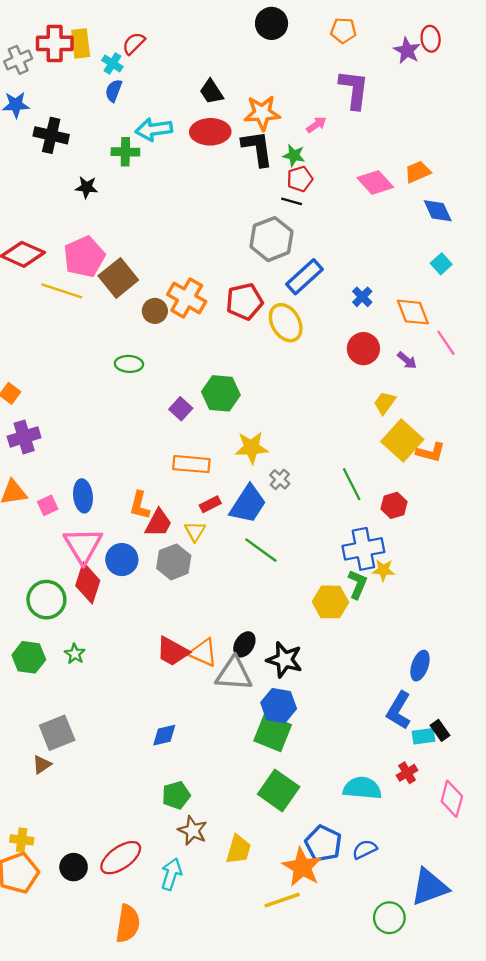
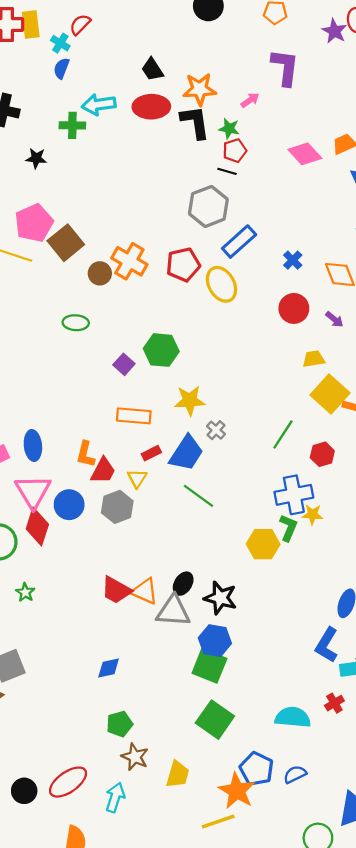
yellow trapezoid: (385, 403) -> (314, 359), turned 45
green line: (352, 484) -> (283, 435), turned 60

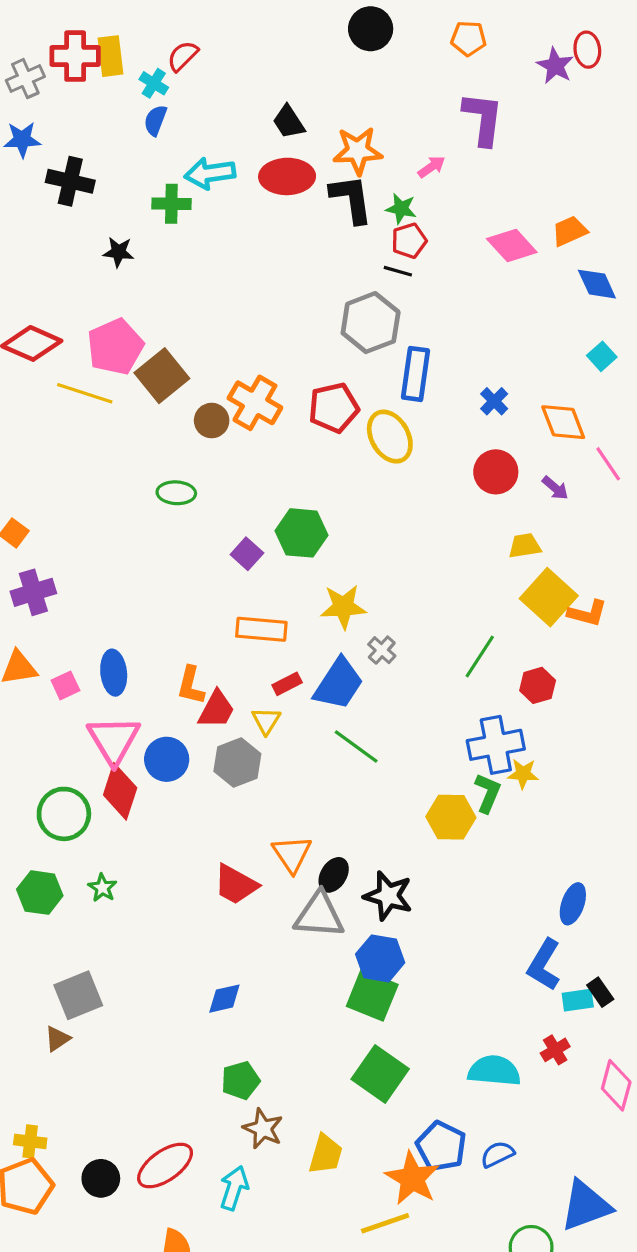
blue rectangle: (239, 242) -> (416, 374), turned -40
orange triangle: (145, 591) -> (292, 854), moved, turned 32

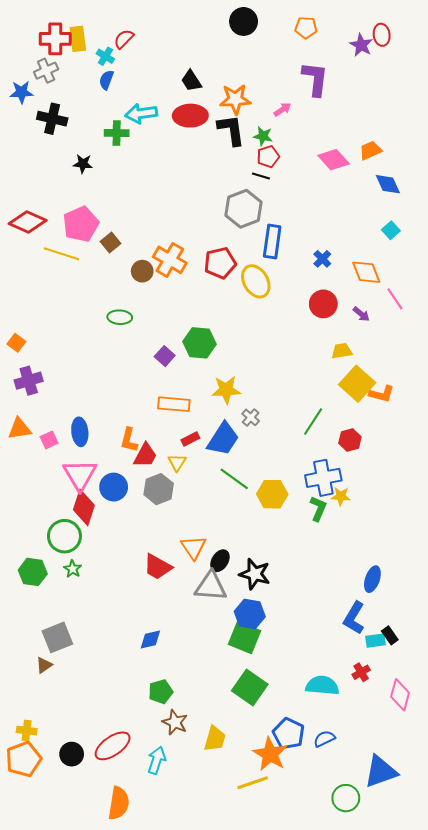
gray cross: (25, 79) -> (46, 71), moved
brown square: (162, 376) -> (111, 242), size x0.6
green circle: (64, 814) -> (64, 536), moved
yellow hexagon: (451, 817) -> (272, 494), moved

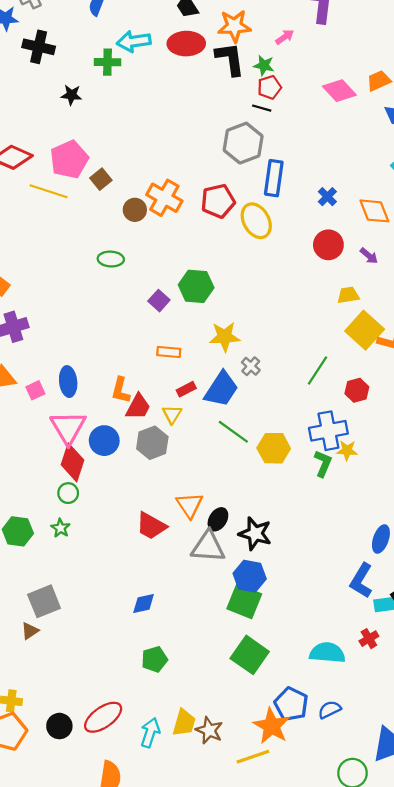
orange rectangle: (174, 404) -> (169, 352), size x0.7
green circle: (64, 536) -> (68, 493), moved, size x0.6
brown star: (175, 722) -> (209, 730), moved
yellow trapezoid: (215, 739) -> (184, 723), moved

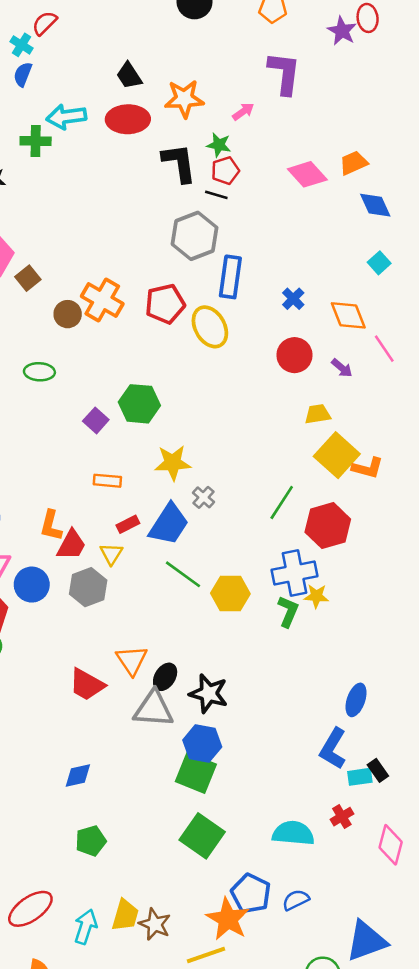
black L-shape: (230, 59) -> (179, 163), moved
red hexagon: (357, 390) -> (328, 526), size x1.6

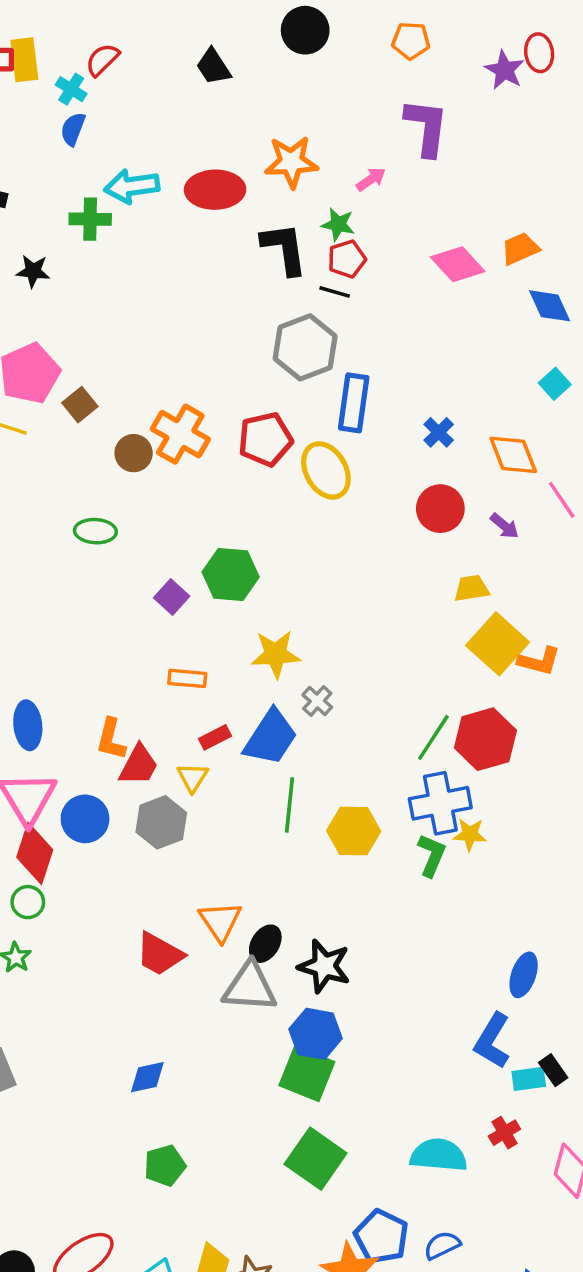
black trapezoid: (129, 76) -> (213, 67), moved
green line: (282, 503) -> (433, 737), moved
green line: (183, 574) -> (290, 805), turned 60

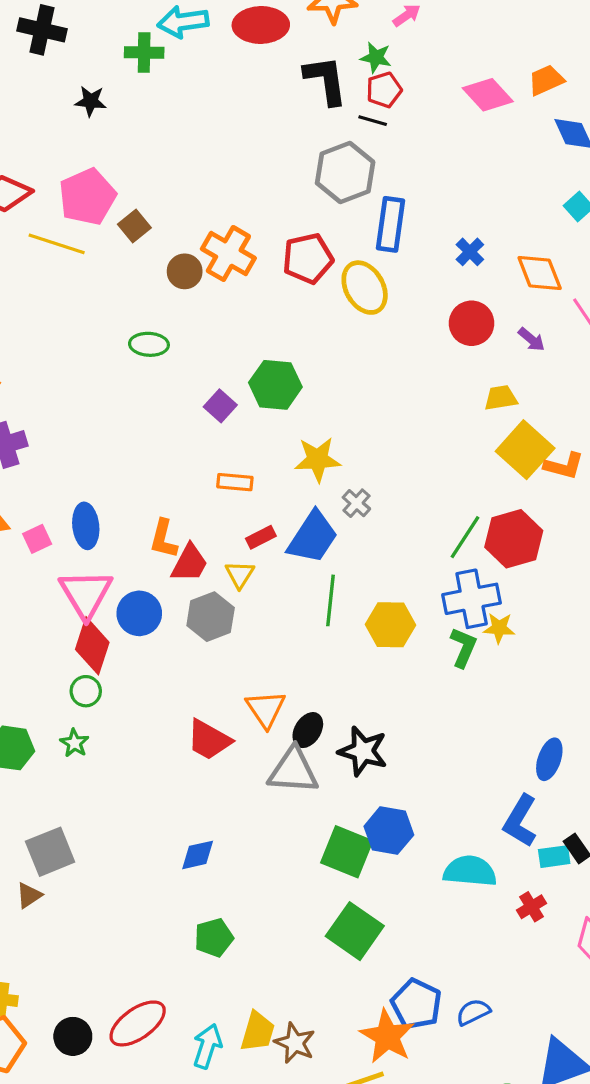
blue hexagon: (316, 1034) -> (389, 831), moved
cyan semicircle: (439, 1155) -> (470, 871), moved

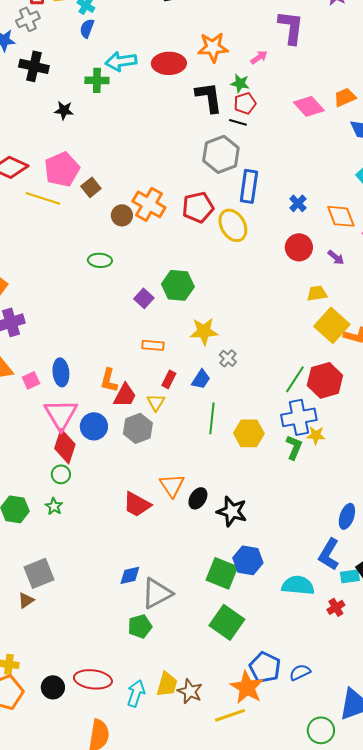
red rectangle: (261, 537) -> (169, 379), turned -36
blue trapezoid: (313, 537) -> (201, 379), size x0.6
gray triangle: (293, 771) -> (157, 593), moved, turned -32
red ellipse: (138, 1023) -> (93, 679), turned 42

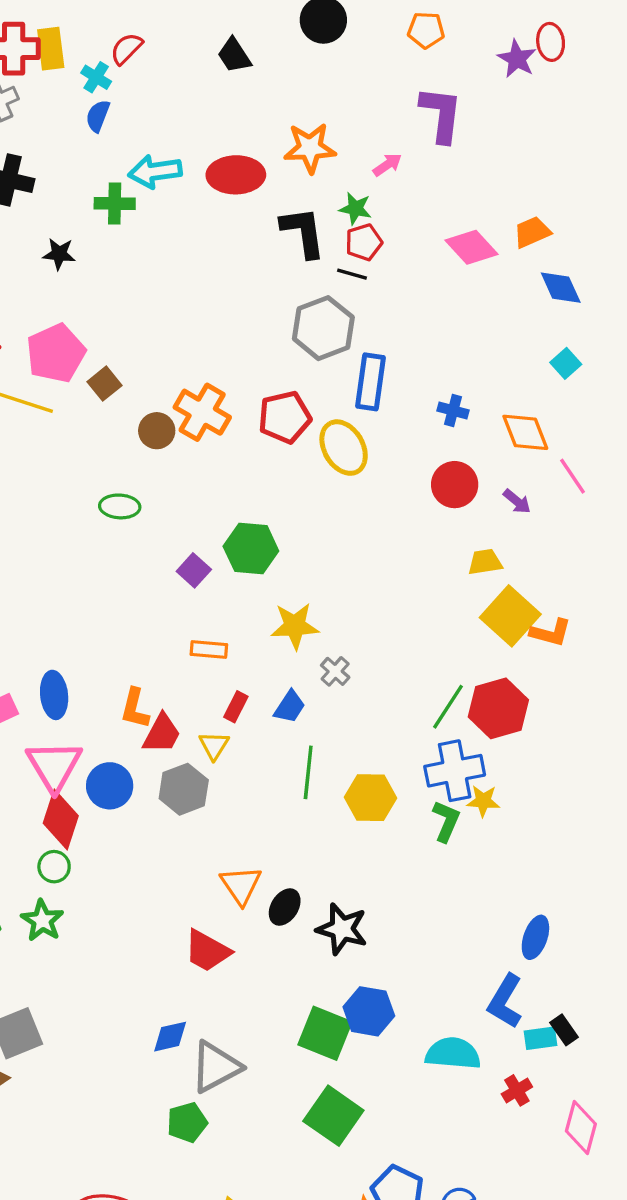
blue cross: (298, 203) -> (453, 410), turned -30
red trapezoid: (137, 504) -> (207, 951), moved
green star: (54, 506) -> (42, 920), size x1.4

